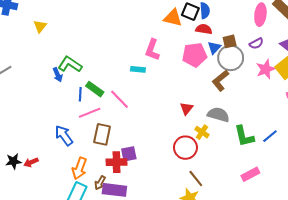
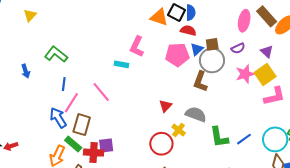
blue arrow: (58, 75) -> (26, 71), moved
brown L-shape: (220, 81) -> (200, 82), turned -35
green rectangle: (95, 89) -> (73, 144), moved
pink line: (90, 113) -> (71, 103), turned -40
blue arrow: (64, 135) -> (58, 118), moved

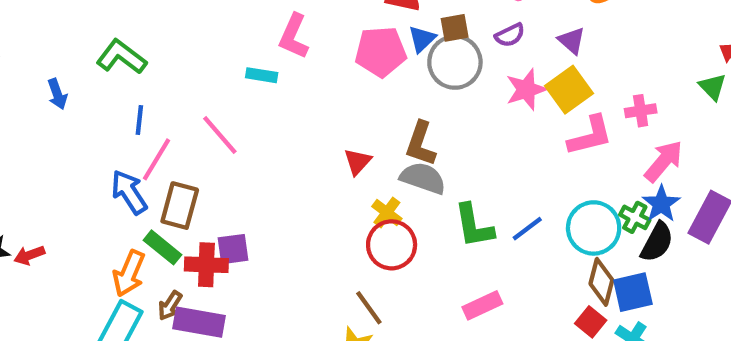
brown L-shape: (200, 82) -> (421, 144), moved
red circle: (161, 144) -> (392, 245), moved

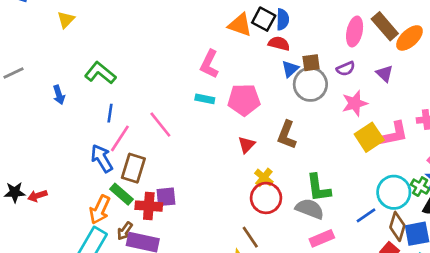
pink pentagon: (381, 52) -> (244, 100), moved
cyan rectangle: (262, 75) -> (205, 99), moved
yellow square: (569, 90) -> (369, 137), moved
gray semicircle: (423, 178) -> (310, 209), moved
blue line: (527, 229) -> (366, 215), moved

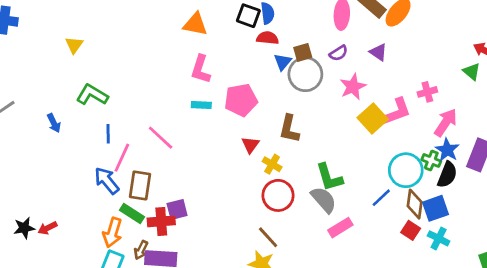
yellow triangle: (66, 20) -> (74, 45), moved
orange triangle: (240, 25) -> (195, 24), moved
yellow cross: (264, 177) -> (272, 164), moved
gray semicircle: (310, 209) -> (324, 200), turned 36

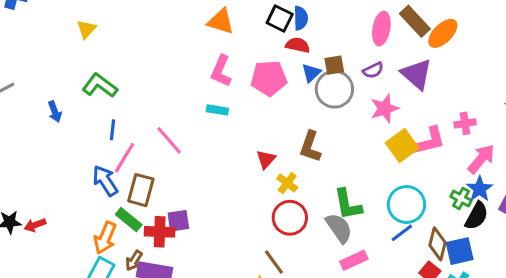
purple triangle: (378, 52) -> (417, 74), size x1.6
pink pentagon: (241, 100) -> (269, 78), moved
cyan circle: (406, 170) -> (406, 204), moved

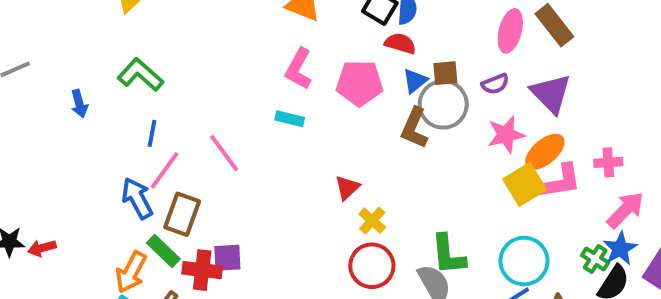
orange ellipse: (443, 33) -> (545, 152), moved
brown L-shape: (310, 147) -> (414, 128), moved

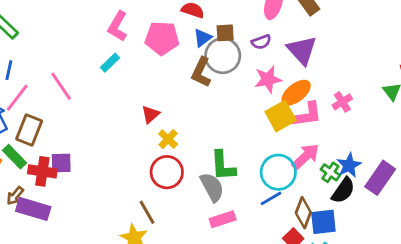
cyan rectangle: (290, 119) -> (110, 63), turned -60
pink cross: (608, 162) -> (342, 102), turned -30
pink arrow: (625, 210) -> (306, 157), moved

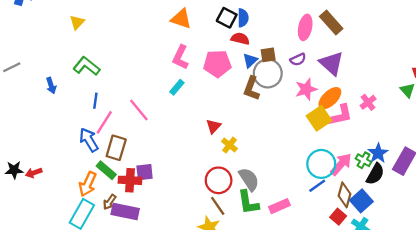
pink arrow: (306, 157) -> (341, 164), moved
green L-shape: (223, 166) -> (248, 202), moved
red circle: (167, 172) -> (219, 180), moved
gray semicircle: (212, 187) -> (249, 179), moved
blue square: (323, 222) -> (361, 201), turned -30

